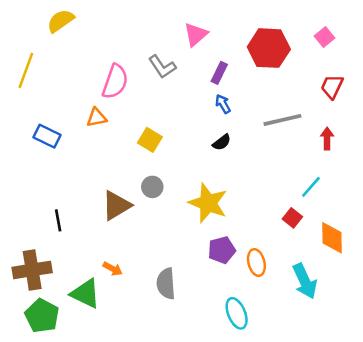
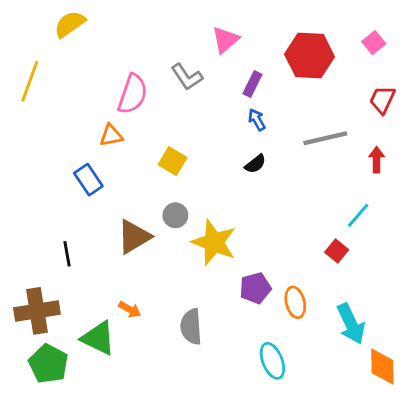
blue rectangle: (47, 136) -> (88, 180), moved, turned 30
yellow star: (208, 203) -> (214, 242), moved
orange diamond: (332, 238) -> (382, 367), moved

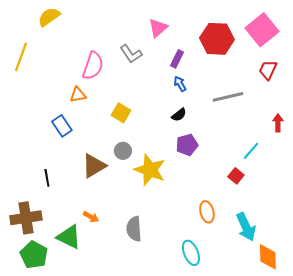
pink square: (374, 43) -> (262, 30), size x2.0
red arrow: (377, 160) -> (278, 123), moved
purple pentagon: (255, 288) -> (187, 145), moved

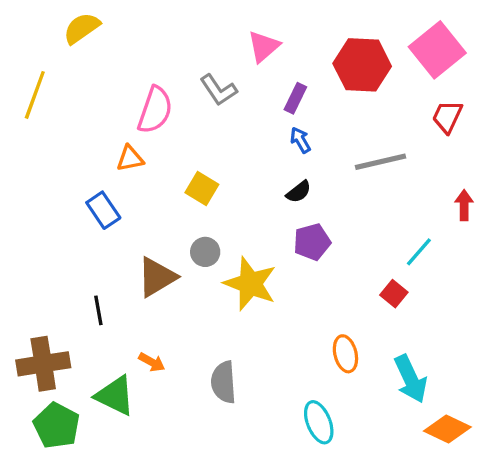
black line: (47, 178) -> (98, 310), moved
orange diamond: (268, 257) -> (447, 429), turned -64

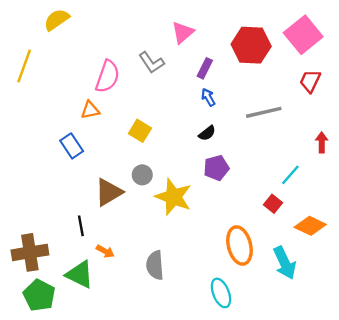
black line: (98, 310) -> (81, 226), moved
orange ellipse: (345, 354) -> (240, 245), size x1.5
orange diamond: (447, 429) -> (310, 226), moved

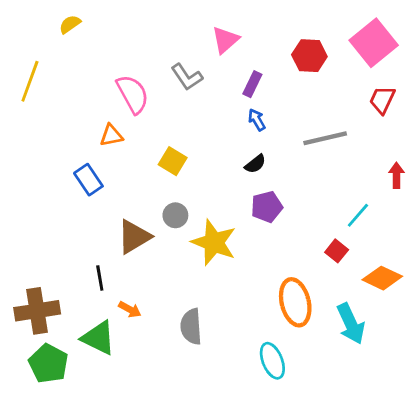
yellow semicircle: (57, 20) -> (70, 24), size x0.7
red hexagon: (251, 45) -> (309, 56), size x0.7
pink semicircle: (107, 76) -> (133, 94), turned -48

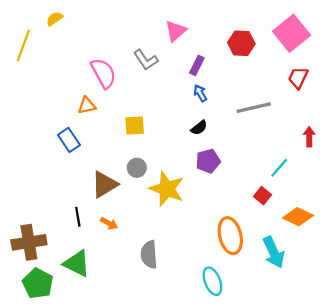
yellow line: (30, 81) -> (23, 45), moved
yellow square: (173, 161) -> (135, 126), turned -35
orange arrow: (130, 309) -> (109, 223), moved

